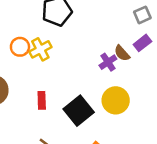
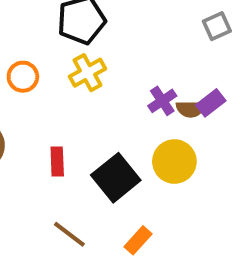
purple rectangle: (142, 43) -> (211, 103), moved
yellow cross: (40, 49) -> (88, 73), moved
brown semicircle: (122, 53) -> (191, 109), moved, turned -48

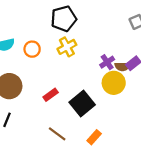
red rectangle: (57, 161) -> (51, 95), turned 56
yellow circle: (174, 161) -> (114, 83), moved

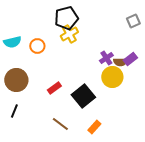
yellow cross: (67, 47) -> (69, 34), moved

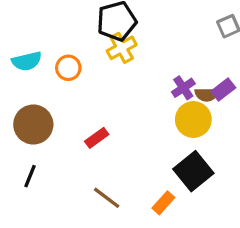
black square: (83, 96) -> (193, 171), moved

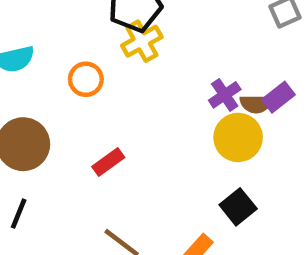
orange circle: (68, 68) -> (86, 79), moved
black square: (193, 171) -> (238, 207), size x0.7

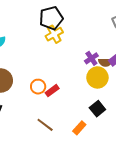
orange circle: (86, 79) -> (38, 87), moved
red rectangle: (108, 162) -> (52, 91), moved

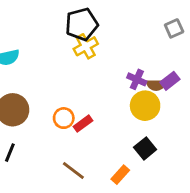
purple cross: (91, 58) -> (137, 79), turned -32

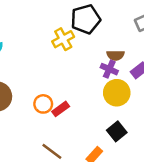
black pentagon: (82, 24) -> (86, 19), moved
brown semicircle: (156, 85) -> (115, 55), moved

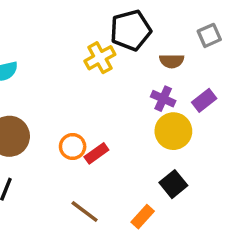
brown semicircle: (115, 55) -> (172, 61), moved

